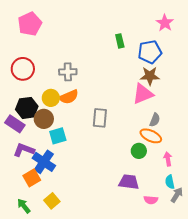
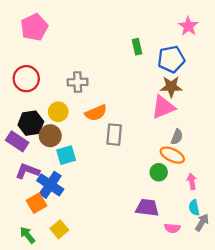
orange semicircle: (69, 97) -> (96, 113), moved

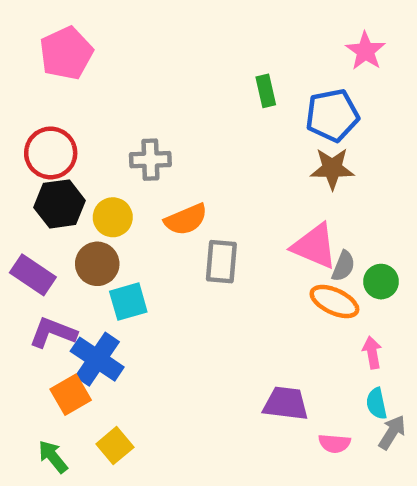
pink triangle: (163, 107) -> (314, 246), moved, turned 45
black hexagon: (31, 123) -> (60, 204), moved
green circle: (159, 172) -> (381, 282), moved

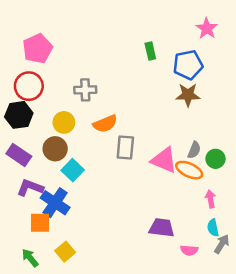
pink pentagon: (66, 53) -> (38, 49), moved
black hexagon: (60, 204) -> (19, 115), moved
pink triangle: (314, 246) -> (164, 160), moved
cyan square: (128, 302) -> (73, 170), turned -30
orange square: (71, 395) -> (40, 223), turned 30

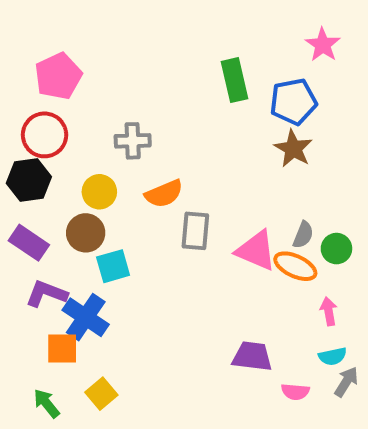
green rectangle: (150, 51) -> (235, 80), size x1.5
brown star: (188, 95) -> (293, 149), turned 30
cyan square: (73, 170) -> (113, 266), turned 30
cyan semicircle: (213, 228) -> (333, 356), turned -90

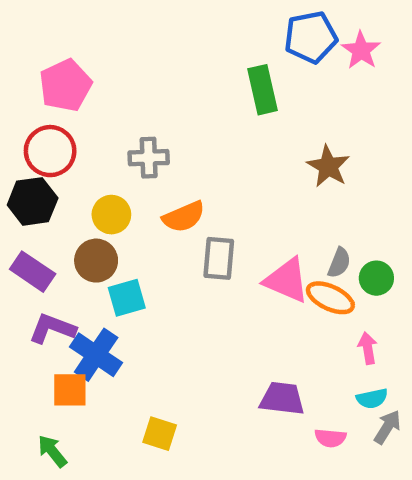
blue pentagon: (293, 102) -> (311, 37), moved
yellow square: (101, 394) -> (160, 434), moved, turned -32

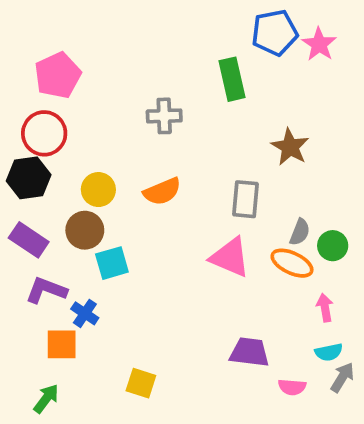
gray cross: (149, 158) -> (164, 116), moved
gray rectangle: (219, 258) -> (246, 199), moved
pink triangle: (287, 280) -> (230, 257), moved
blue cross: (96, 355) -> (85, 313), size x0.6
green arrow: (52, 451) -> (46, 399), turned 76

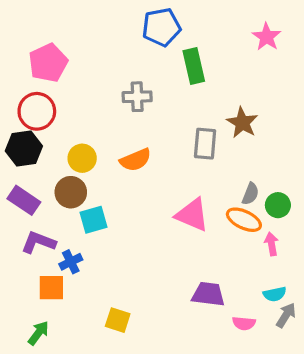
blue pentagon: (275, 33) -> (161, 27), moved
gray rectangle: (246, 199) -> (205, 144), moved
pink arrow: (325, 308) -> (271, 244), moved
blue cross: (85, 313) -> (71, 262), turned 30

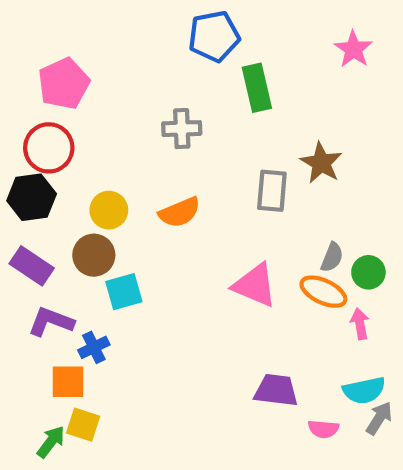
cyan semicircle: (275, 294) -> (364, 390), size x1.4
yellow square: (118, 320) -> (83, 425), moved

